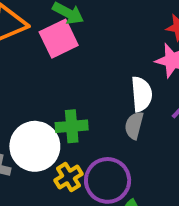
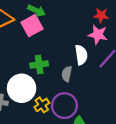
gray semicircle: (134, 125) -> (67, 74), moved
green cross: (72, 126) -> (39, 65), moved

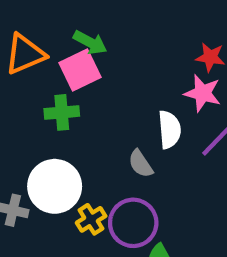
green cross: (39, 65) -> (62, 112), moved
gray semicircle: (67, 74) -> (141, 164), turned -48

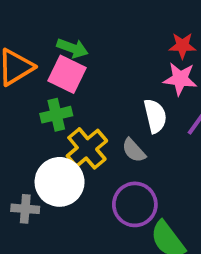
pink square: (80, 70) -> (67, 74), turned -30
yellow cross: (91, 219) -> (87, 148), moved, size x1.5

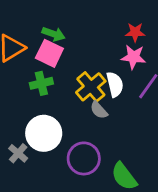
yellow cross: (87, 148) -> (91, 87), moved
purple circle: (135, 204) -> (84, 158), moved
gray cross: (25, 209) -> (18, 153), turned 36

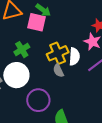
pink square: (49, 53) -> (37, 22), turned -30
green cross: (41, 83) -> (22, 50), moved, turned -35

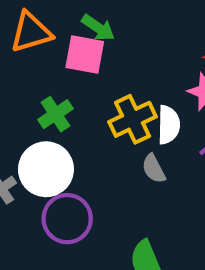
gray semicircle: (58, 71) -> (154, 169), moved
purple circle: (38, 100) -> (67, 219), moved

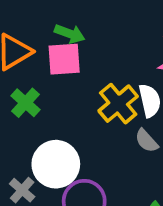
green cross: (55, 114) -> (26, 103), moved

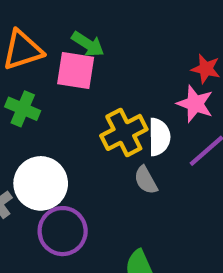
green cross: (26, 103) -> (23, 109), turned -32

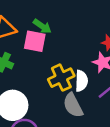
gray semicircle: (146, 180) -> (73, 105), size x1.5

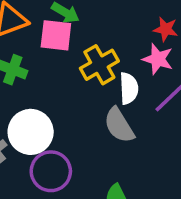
yellow cross: (61, 78) -> (99, 65), moved

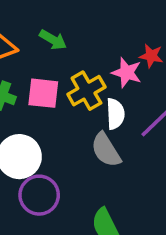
pink square: (56, 35) -> (43, 93), moved
pink star: (158, 59) -> (127, 73), moved

